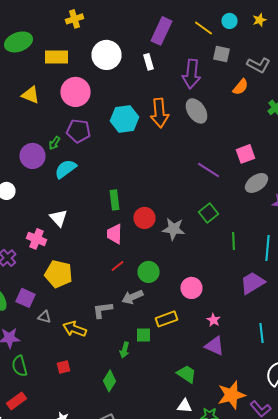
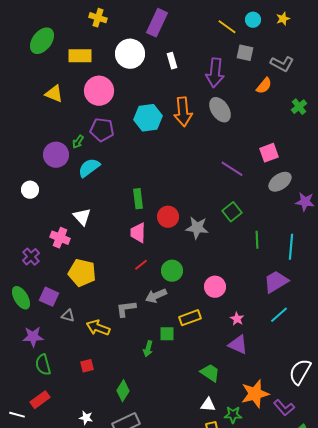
yellow cross: (74, 19) -> (98, 18), turned 36
purple rectangle: (162, 31) -> (157, 23), moved
green ellipse: (18, 42) -> (42, 41), turned -32
cyan line: (262, 333) -> (279, 315), moved, turned 54
green diamond: (110, 381) -> (123, 391), moved

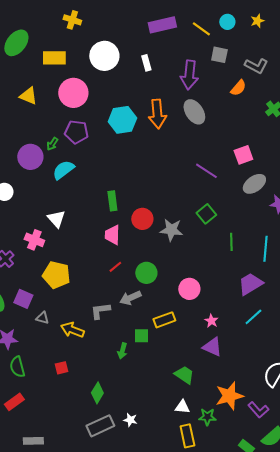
purple rectangle: (157, 23) -> (162, 25), moved, turned 52
white star: (86, 418) -> (130, 420), moved

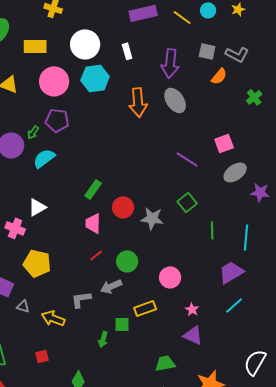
gray square: (219, 55) -> (207, 51), moved
cyan hexagon: (122, 120) -> (95, 78), moved
green rectangle: (112, 201) -> (93, 189), turned 42
white triangle: (56, 219) -> (37, 207), turned 42
green trapezoid: (184, 375) -> (165, 363), turned -45

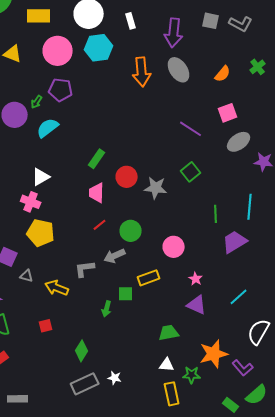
orange semicircle: (219, 76) -> (223, 74), moved
pink cross: (15, 228) -> (31, 202), moved
green line: (212, 230) -> (216, 214), moved
cyan line: (234, 305) -> (239, 297), moved

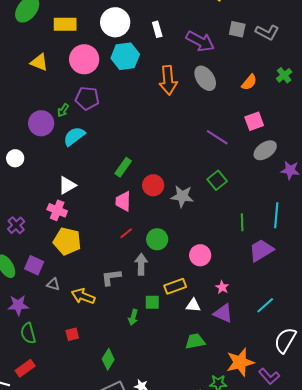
purple arrow: (174, 33) -> (200, 41), turned -68
gray arrow: (115, 256) -> (141, 264), turned 115
white triangle: (167, 365) -> (193, 305), moved

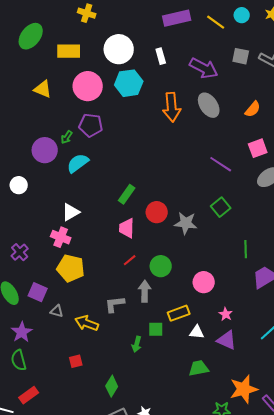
purple star: (18, 305) -> (22, 332), turned -30
green semicircle: (28, 333) -> (19, 360), moved

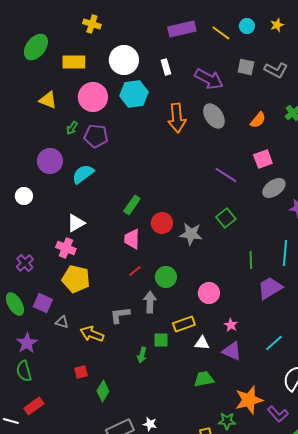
green arrow: (67, 137) -> (72, 128), moved
green diamond: (112, 386) -> (103, 391), moved

